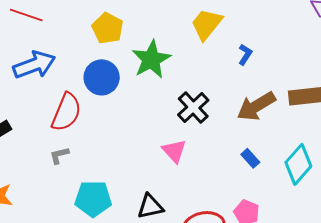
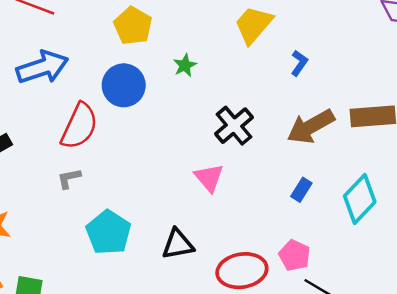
green star: (151, 59) -> (185, 65), size x0.5
blue rectangle: (250, 158) -> (301, 190), turned 72
cyan pentagon: (93, 199) -> (109, 232), turned 30

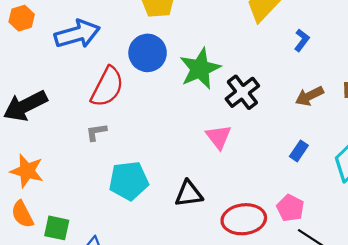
green star: (185, 65) -> (200, 69), moved, size x2.0
brown arrow: (311, 127) -> (309, 96), size x0.7
cyan pentagon: (109, 232) -> (129, 181), turned 30

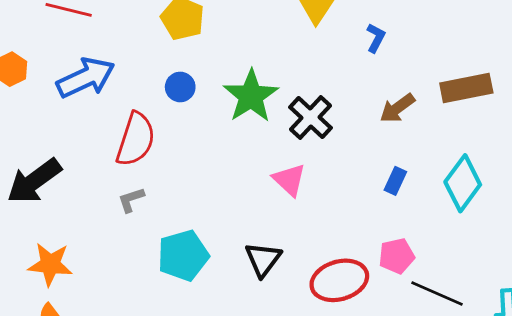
blue circle: (148, 53) -> (180, 87), size x0.6
black triangle: (189, 194) -> (263, 259), turned -36
pink pentagon: (290, 208) -> (397, 256), turned -30

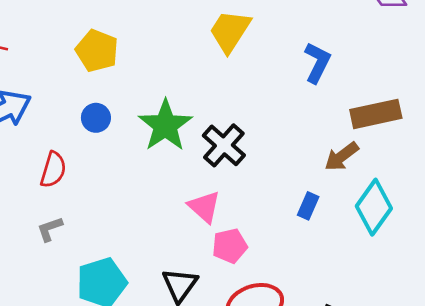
blue L-shape: (376, 38) -> (317, 62), moved, size x1.4
brown arrow: (397, 108) -> (342, 157), moved
red semicircle: (136, 139) -> (53, 170), size x0.7
pink pentagon: (397, 256) -> (230, 246), moved

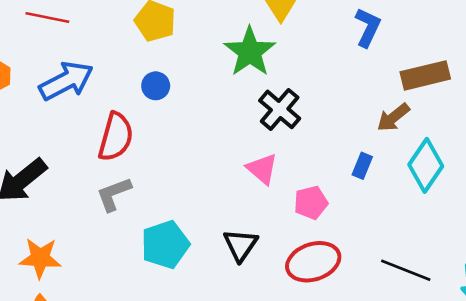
green star: (165, 125) -> (250, 52), moved
red semicircle: (53, 170) -> (116, 137), size x1.4
gray L-shape: (50, 229) -> (114, 194), size x1.4
pink pentagon: (230, 246) -> (311, 203), moved

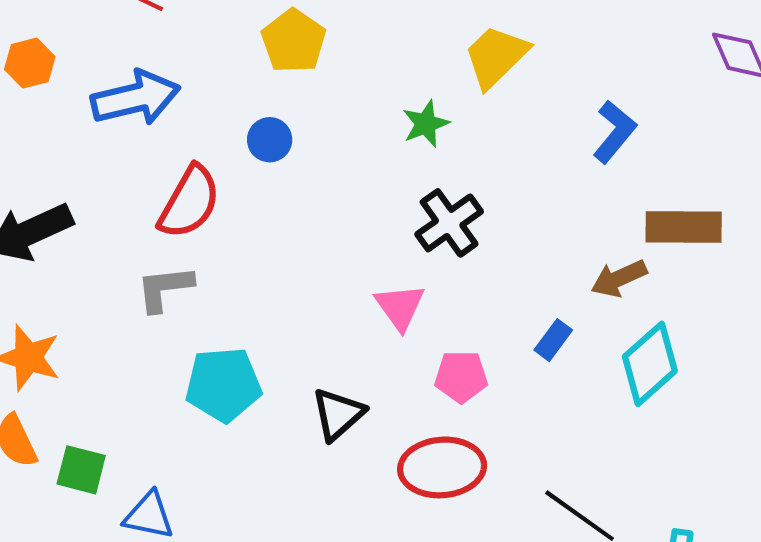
green star: (250, 52) -> (426, 124), size x0.6

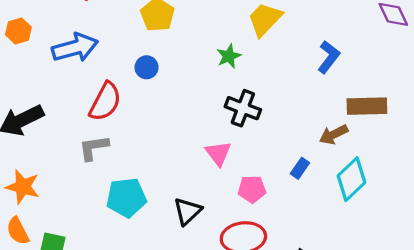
black cross: (449, 223) -> (243, 108), turned -32

